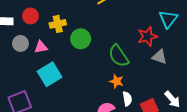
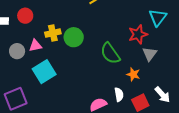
yellow cross: (58, 24) -> (53, 33), moved
gray circle: (20, 43) -> (17, 51), moved
gray triangle: (160, 57) -> (150, 54), turned 49
orange star: (117, 81) -> (133, 74), moved

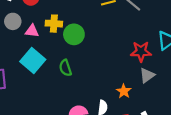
gray circle: (17, 51) -> (13, 21), moved
green semicircle: (110, 53) -> (65, 68), moved, size x0.7
cyan square: (44, 72) -> (33, 61), turned -35

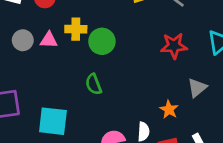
gray circle: (13, 21) -> (23, 40), moved
red star: (141, 52) -> (174, 46), moved
cyan square: (33, 61) -> (53, 121), moved, turned -30

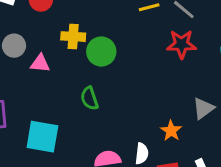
pink triangle: (49, 40) -> (40, 63), moved
red star: (174, 46) -> (181, 44), moved

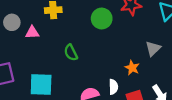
green circle: (101, 52) -> (102, 19), moved

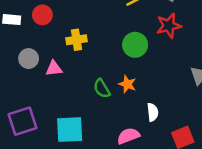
orange star: (132, 68) -> (127, 84), moved
white semicircle: (113, 87) -> (153, 112), moved

